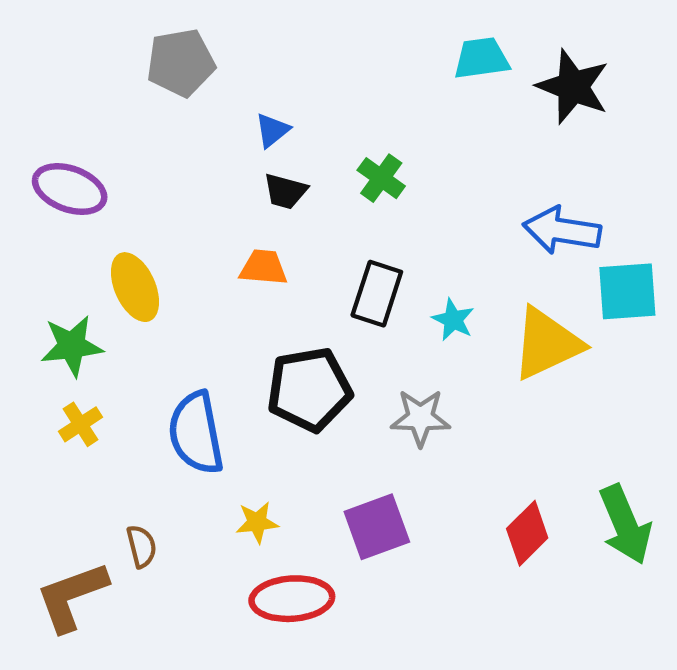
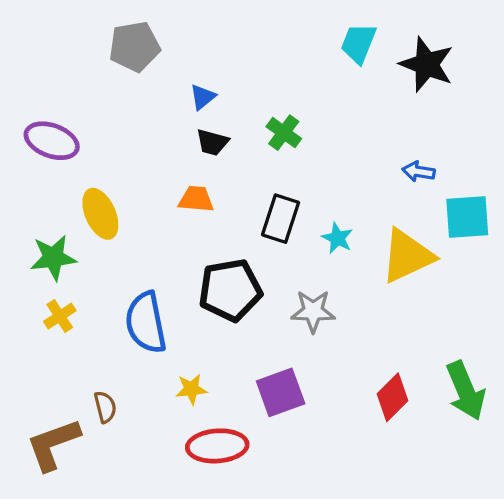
cyan trapezoid: (481, 58) -> (358, 43), turned -60
blue arrow: (562, 230) -> (419, 172), size x0.6

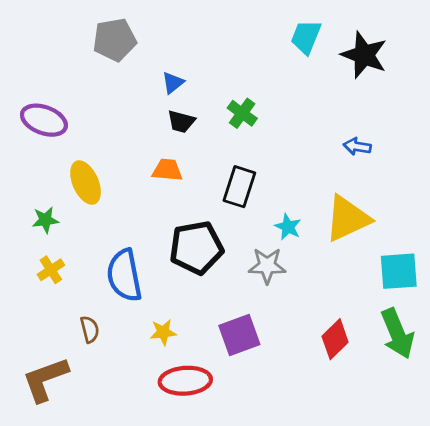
cyan square: (467, 217) -> (399, 271), moved
cyan star: (337, 238) -> (288, 227), moved
green star: (53, 258) -> (45, 220), size x0.7
brown semicircle: (105, 407) -> (90, 329), moved

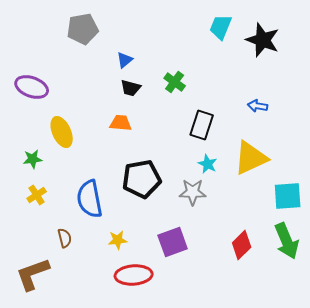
black rectangle: (239, 187) -> (202, 125), moved

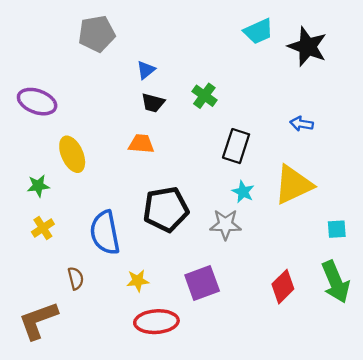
cyan trapezoid: (221, 27) -> (258, 31), turned -136
cyan square: (288, 196) -> (337, 229), size x0.6

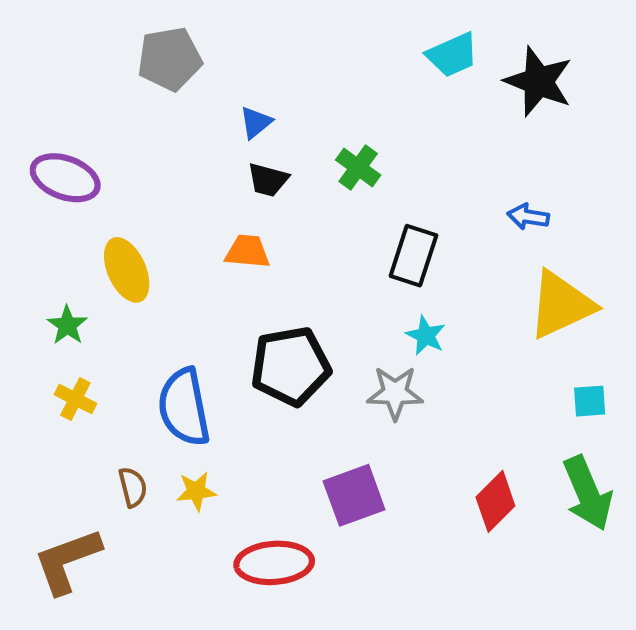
yellow triangle: (293, 185) -> (561, 305), moved
green star: (38, 186) -> (67, 325), turned -30
yellow cross: (43, 228) -> (75, 399), turned -30
yellow star: (138, 281) -> (196, 491), moved

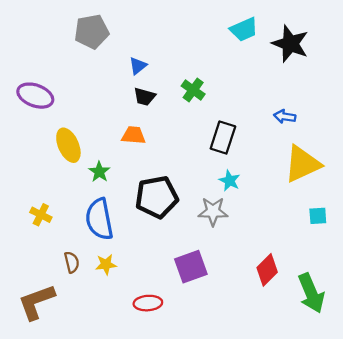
green star: (67, 325) -> (99, 172), moved
green arrow: (588, 493) -> (311, 293), moved
red ellipse: (274, 563) -> (148, 303), size x0.7

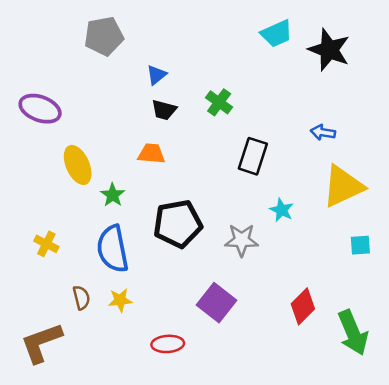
cyan star: (230, 181) -> (282, 210), moved
purple square: (191, 267) -> (217, 303), turned -32

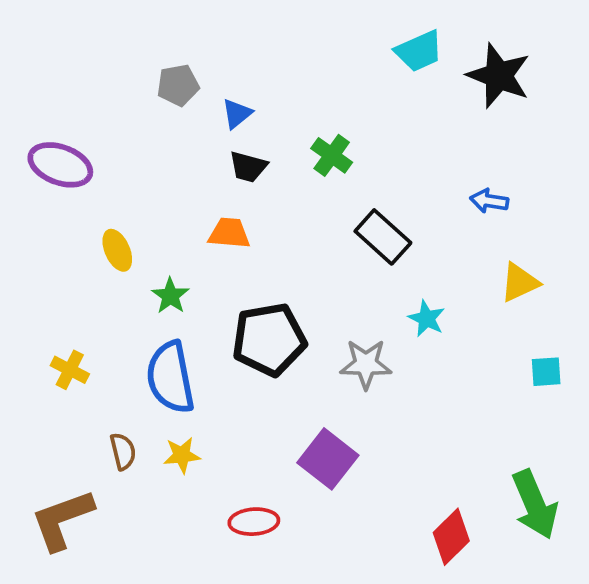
gray pentagon: (104, 36) -> (178, 85), moved, size x0.7
black rectangle: (253, 156) -> (383, 237), turned -66
yellow ellipse: (78, 165) -> (117, 250), size x0.7
yellow triangle: (343, 186) -> (520, 283), size x0.6
red diamond: (303, 306) -> (451, 537), moved

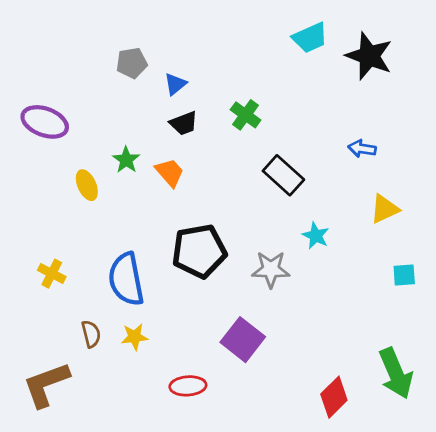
black trapezoid: (248, 167) -> (184, 123), turned -36
orange trapezoid: (229, 233) -> (170, 172), turned 44
green star: (170, 296) -> (126, 160), moved

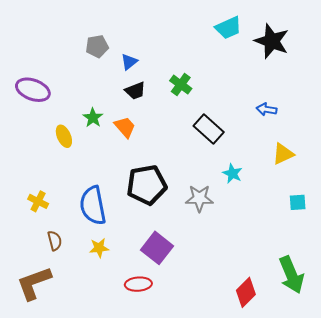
brown semicircle: (91, 334) -> (55, 241), moved
purple square: (243, 340) -> (157, 248), moved

